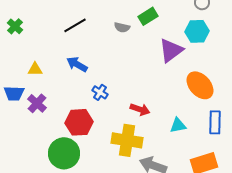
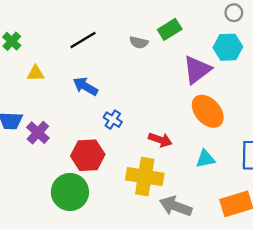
yellow triangle: (35, 69) -> (36, 73), moved
orange ellipse: (200, 85) -> (208, 111), moved

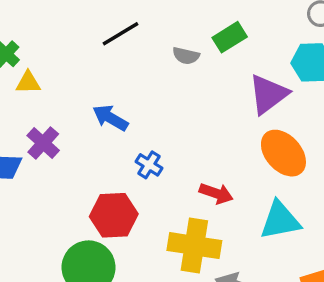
black line: (83, 40) -> (120, 34), moved
yellow triangle: (36, 73) -> (28, 83), moved
purple cross: (38, 133) -> (43, 143), moved
cyan triangle: (205, 159) -> (280, 220), size x1.5

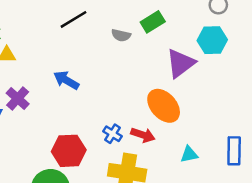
orange ellipse: (283, 153) -> (164, 106), moved
blue cross: (149, 165) -> (113, 134), moved
cyan triangle: (280, 220) -> (189, 154), size x0.6

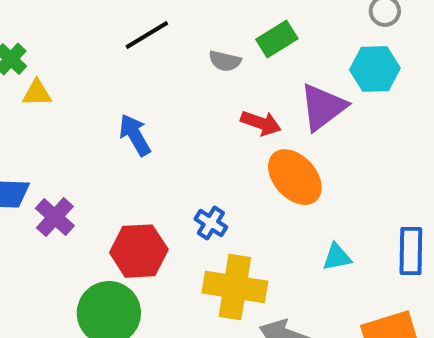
blue arrow: (66, 80) -> (135, 135), turned 30
purple cross: (18, 98) -> (55, 217), moved
red arrow: (143, 135) -> (261, 123), moved

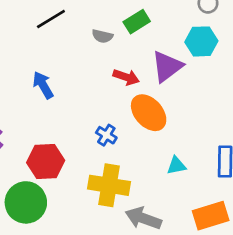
blue cross: (211, 223) -> (106, 135), moved

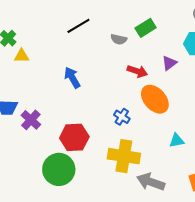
purple triangle: (167, 67) -> (169, 63), size x0.6

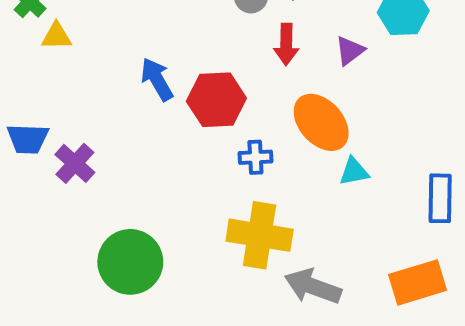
red arrow: (137, 71) -> (286, 44), moved, turned 72
blue cross: (122, 117) -> (255, 157), turned -35
red hexagon: (74, 137) -> (216, 100), moved
cyan triangle: (177, 141) -> (354, 172), moved

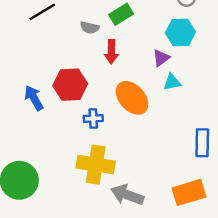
purple triangle: (350, 51) -> (161, 58), moved
blue arrow: (157, 79) -> (34, 98), moved
cyan triangle: (354, 172) -> (172, 82), moved

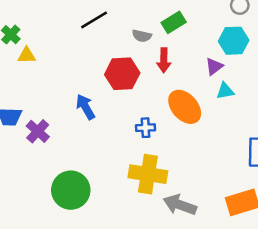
red hexagon: (70, 85) -> (122, 74), moved

